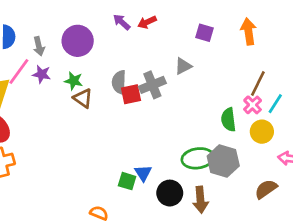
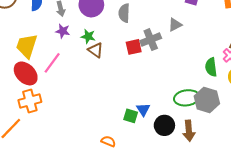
pink line: (19, 72) -> (52, 63), moved
gray semicircle: (119, 82) -> (124, 13), moved

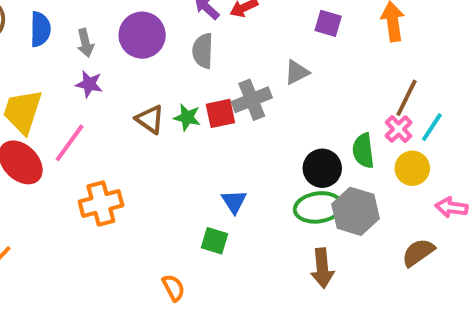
green star: (88, 36) -> (187, 117), moved
orange cross: (30, 101) -> (101, 204), moved
blue triangle: (143, 109) -> (234, 202), moved
black circle: (164, 125) -> (322, 168), moved
orange semicircle: (108, 141) -> (173, 288), turned 40

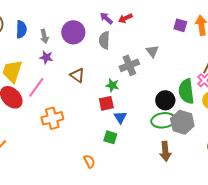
purple square: (328, 23) -> (180, 25), moved
gray triangle: (297, 72) -> (152, 51), turned -40
red square: (220, 113) -> (106, 103), moved
green star: (187, 117) -> (112, 85), moved
green semicircle: (363, 151) -> (186, 91), size x1.4

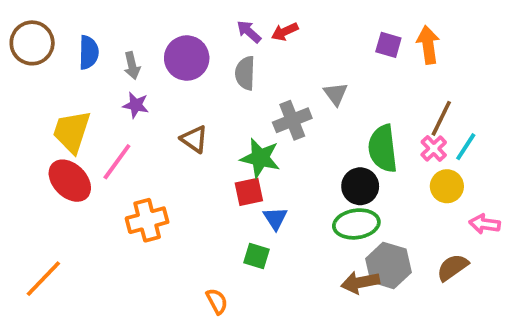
green star: (112, 85) -> (260, 158), size x1.5
green semicircle: (186, 91) -> (383, 149), moved
gray hexagon: (182, 122) -> (388, 265), moved
brown arrow: (165, 151) -> (360, 282), turned 84

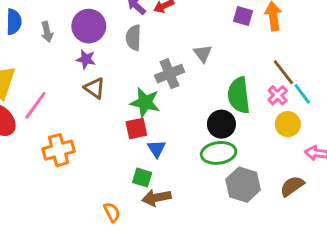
purple star: (136, 105) -> (86, 59), moved
brown line: (441, 118) -> (283, 72), turned -64
cyan line: (466, 147) -> (302, 94), turned -70
brown arrow: (360, 282) -> (157, 198), moved

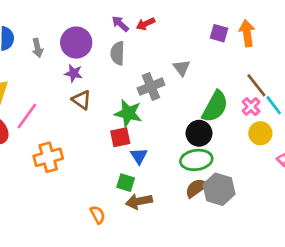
green semicircle: (239, 95) -> (215, 107), turned -144
brown semicircle: (292, 186) -> (196, 188), moved

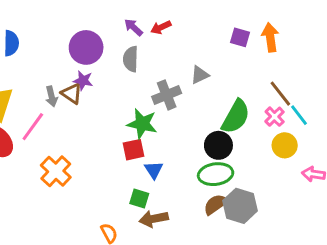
gray arrow: (38, 48) -> (52, 96), moved
gray triangle: (182, 68) -> (200, 75), turned 42
brown triangle: (82, 100) -> (72, 94), moved
orange cross: (48, 157) -> (56, 171), turned -32

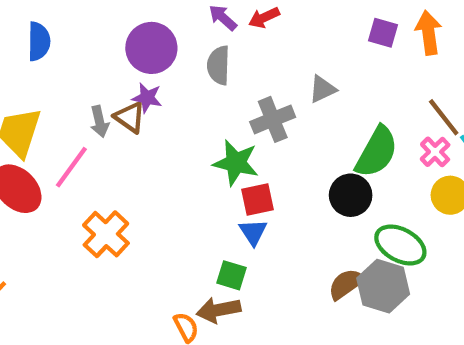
red square: (134, 150) -> (258, 200), moved
green ellipse: (216, 174) -> (400, 245), moved, turned 36
brown arrow: (154, 219) -> (219, 310), moved

